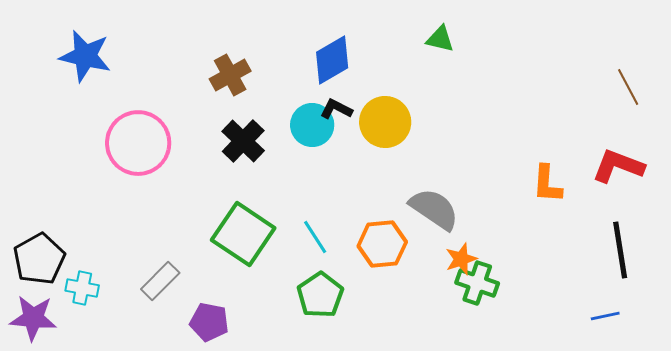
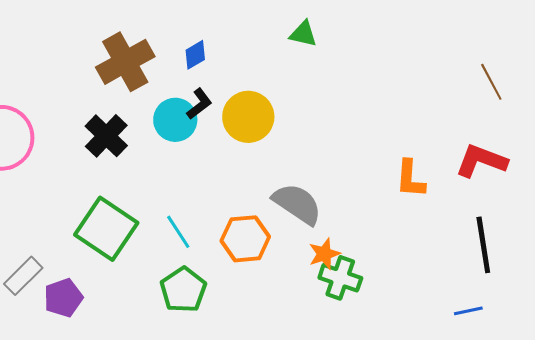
blue diamond: (332, 60) -> (195, 55), size x0.6
brown cross: (230, 75) -> (125, 62), moved, size x1.4
black L-shape: (336, 109) -> (199, 104), turned 116
purple pentagon: (209, 322) -> (63, 298), moved, turned -30

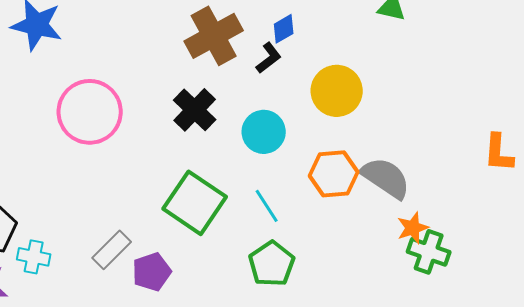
black L-shape: (199, 104) -> (269, 58), moved
cyan circle: (175, 120) -> (264, 132), moved
orange hexagon: (245, 239) -> (334, 174), moved

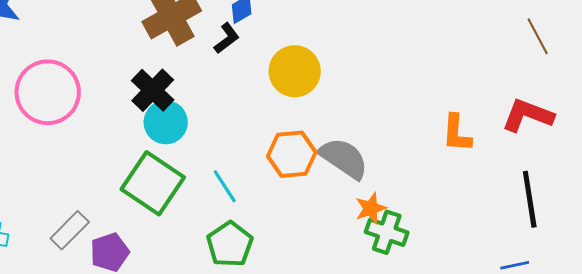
cyan circle: (264, 132) -> (166, 122), moved

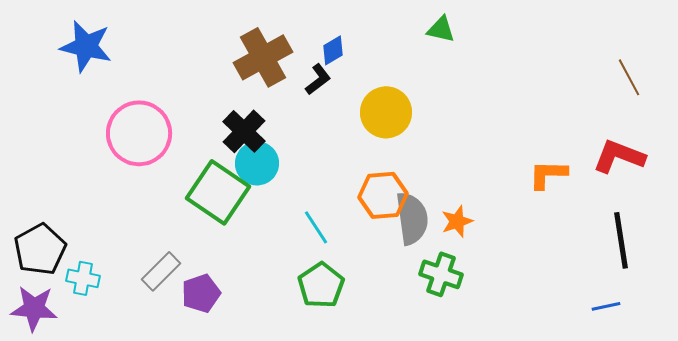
orange L-shape: (457, 133) -> (548, 174), turned 87
gray semicircle: (344, 158) -> (412, 218), moved, turned 48
green square: (153, 183) -> (218, 192), moved
orange star: (371, 208) -> (457, 221), moved
green cross: (387, 232) -> (441, 274), moved

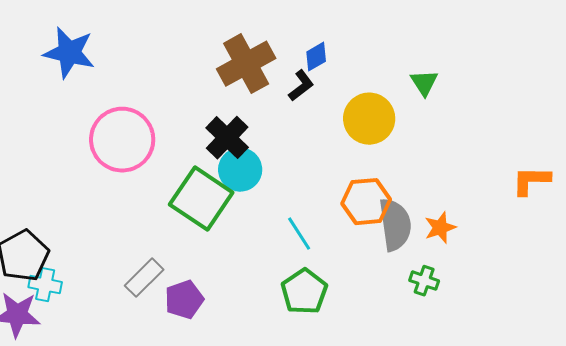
green triangle: (441, 29) -> (424, 83), moved, turned 44
green cross: (441, 274) -> (424, 281), size x0.7
cyan cross: (83, 278) -> (45, 285), moved

